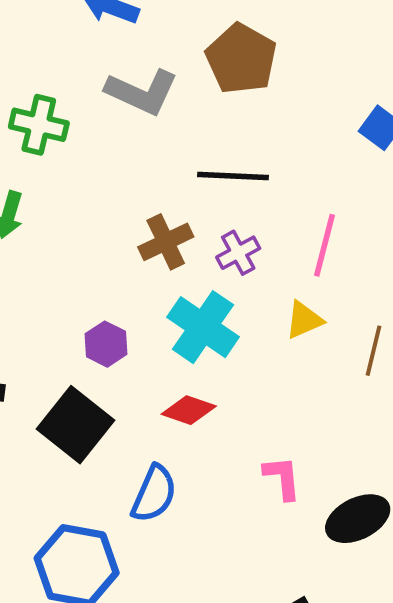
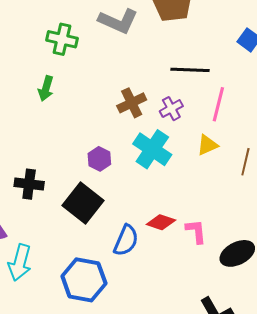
black line: (233, 176) -> (190, 70), moved
red diamond: (189, 410) -> (161, 222), moved

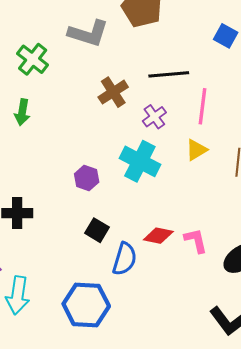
green cross: (62, 39) -> (33, 59), turned 32
brown cross: (132, 103) -> (113, 92), moved
black square: (83, 203) -> (97, 230), moved, size x0.6

